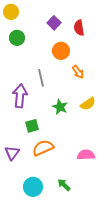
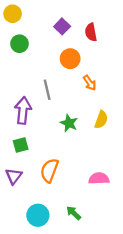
yellow semicircle: (88, 104) -> (101, 120), turned -35
green square: (32, 126) -> (21, 145), moved
orange semicircle: (43, 148) -> (49, 170), turned -45

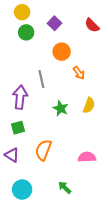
yellow circle: (13, 14) -> (22, 12), moved
red semicircle: (91, 32) -> (92, 25), moved, turned -35
green circle: (19, 44) -> (26, 32), moved
purple triangle: (14, 176) -> (12, 155), turned -35
cyan circle: (38, 215) -> (22, 189), moved

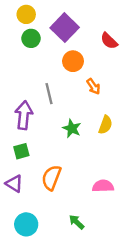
purple square: (55, 23) -> (65, 28), size x1.6
red semicircle: (92, 25) -> (109, 41), moved

